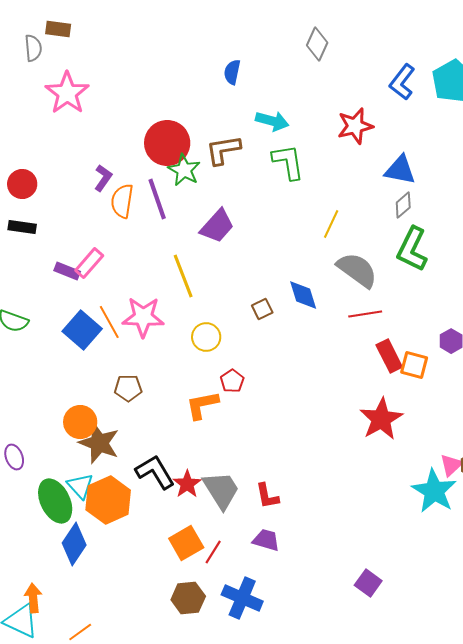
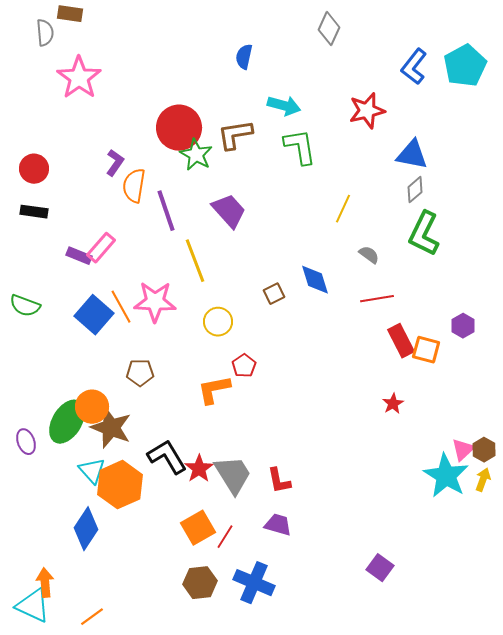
purple line: (157, 199) -> (166, 211), moved
purple trapezoid: (217, 226) -> (229, 211), turned -84
gray semicircle: (357, 270) -> (369, 255), size x0.5
red star: (381, 419) -> (393, 404), size x0.5
green ellipse: (55, 501) -> (67, 422), moved, turned 57

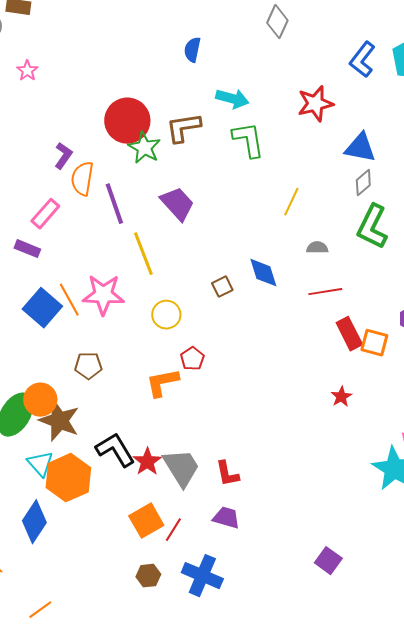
pink star: (79, 78) -> (27, 71), size x0.5
pink rectangle: (101, 248) -> (45, 214), moved
gray semicircle: (369, 255) -> (317, 248), turned -35
brown hexagon: (200, 583) -> (148, 576), size x0.7

